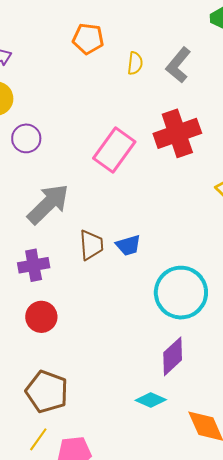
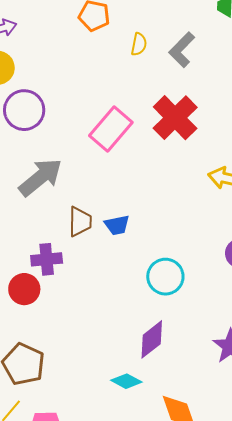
red cross: (177, 133) -> (175, 118), turned -30
purple circle: (26, 138) -> (24, 110), size x1.4
purple cross: (34, 265) -> (47, 259), moved
cyan circle: (181, 293) -> (165, 277), size x0.7

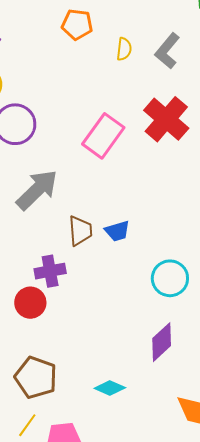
cyan diamond: (126, 381) -> (110, 388), moved

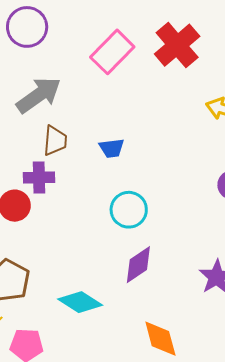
brown trapezoid: (80, 231) -> (55, 141), moved
cyan circle: (170, 278) -> (129, 210), moved
cyan diamond: (110, 388) -> (80, 302), size x1.4

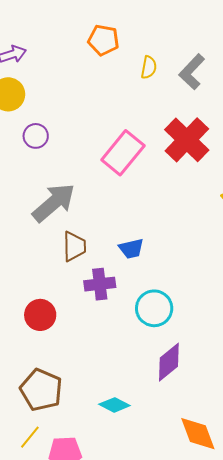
purple circle: (27, 27) -> (36, 136), size x0.6
purple cross: (39, 177) -> (100, 284), moved
cyan diamond: (80, 302) -> (114, 405), size x0.7

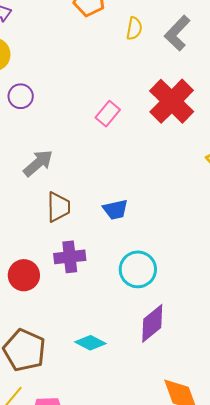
pink rectangle: (123, 153) -> (108, 114), size x0.6
gray arrow: (54, 203) -> (38, 163), size x0.7
purple cross: (100, 284) -> (70, 257), moved
cyan diamond: (114, 405) -> (90, 343), moved

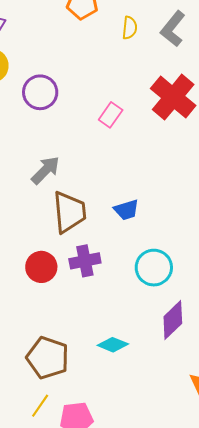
purple circle: (21, 96) -> (40, 92), moved, size x1.4
brown trapezoid: (58, 207) -> (69, 212), size x1.4
red circle: (24, 275) -> (41, 267), moved

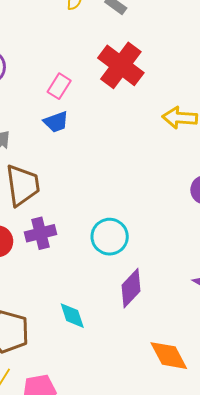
blue trapezoid: (126, 210) -> (56, 122), moved
cyan diamond: (113, 345) -> (72, 316), turned 52

